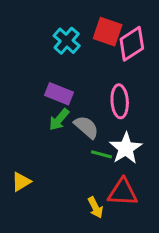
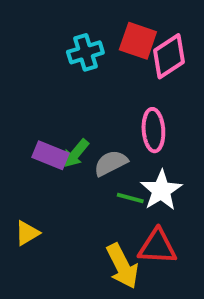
cyan cross: (67, 41) -> (85, 52), turned 32
purple rectangle: (59, 94) -> (51, 155), moved
gray semicircle: (86, 127) -> (111, 163), turned -68
yellow arrow: (95, 207) -> (122, 266), size x1.6

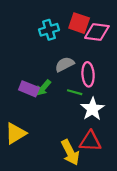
pink diamond: (169, 56) -> (97, 32), turned 40
gray semicircle: (111, 163) -> (65, 64), moved
green line: (130, 198) -> (75, 92), moved
yellow triangle: (27, 233) -> (16, 133), size x1.5

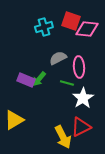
red triangle: (90, 141) -> (81, 127), turned -30

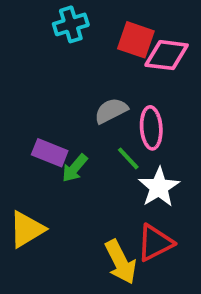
cyan cross: (44, 27) -> (71, 24), moved
green arrow: (39, 79) -> (75, 168), moved
green line: (67, 83) -> (128, 158), turned 32

